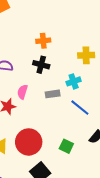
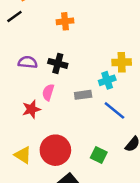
orange cross: (43, 41) -> (65, 21), moved
yellow cross: (86, 55) -> (122, 62), moved
black cross: (41, 65) -> (58, 63), moved

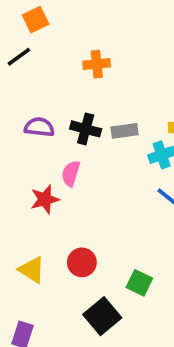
gray rectangle: (83, 95) -> (125, 131), moved
red circle: (55, 150) -> (82, 262), size x0.6
green square: (99, 155) -> (139, 283), moved

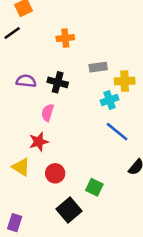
gray rectangle: (125, 131) -> (98, 67), moved
red star: (45, 199) -> (39, 142), moved
yellow triangle: (32, 270) -> (21, 167), moved

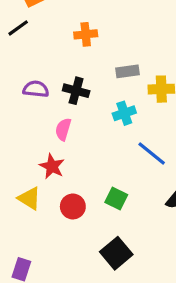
cyan cross: (109, 100) -> (124, 113), moved
red star: (39, 142) -> (52, 166), turned -30
green square: (94, 187) -> (116, 198), moved
black square: (69, 210) -> (116, 253), moved

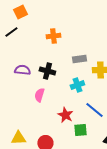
red star: (52, 166) -> (65, 115), moved
yellow triangle: (29, 198) -> (18, 138), turned -35
green square: (116, 198) -> (80, 130), moved, turned -32

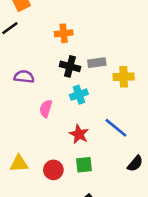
black cross: (47, 71) -> (70, 66), moved
cyan cross: (77, 85) -> (79, 95), moved
green square: (80, 130) -> (84, 165), moved

